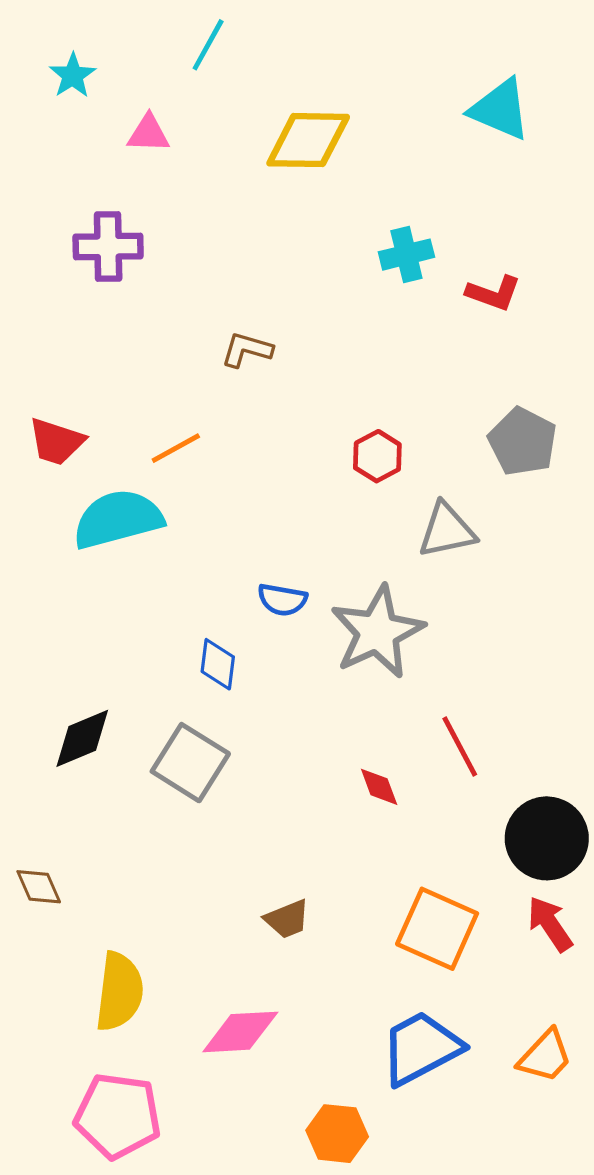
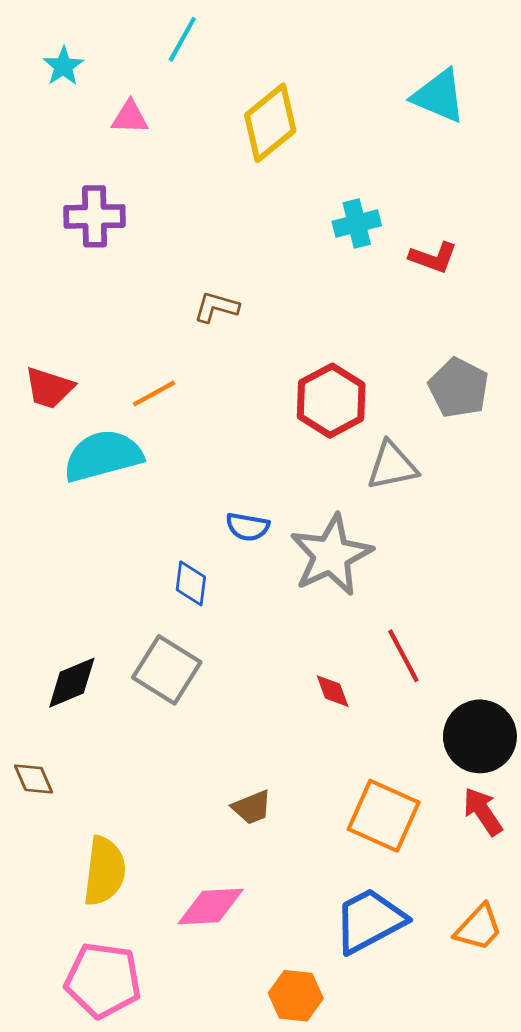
yellow diamond: (308, 140) -> (270, 123), turned -40
red hexagon: (377, 456) -> (331, 401), size x1.6
black diamond: (82, 738) -> (72, 683), moved

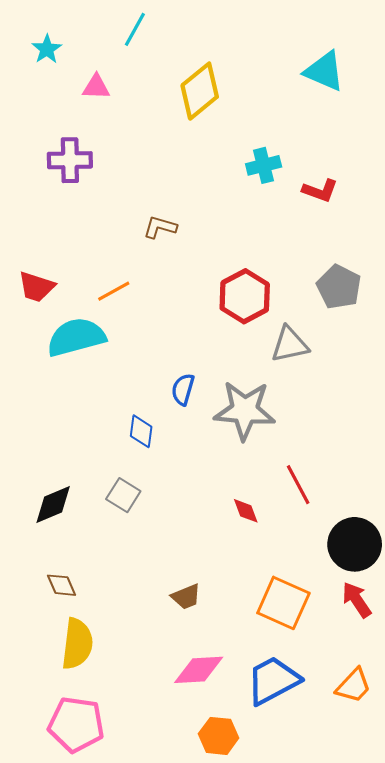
blue semicircle: (248, 527) -> (183, 389), turned 96
gray star: (331, 555) -> (245, 410), turned 30
gray square: (167, 670) -> (123, 495), size x0.7
brown diamond: (34, 779) -> (62, 585), moved
pink diamond: (211, 906) -> (199, 670), moved

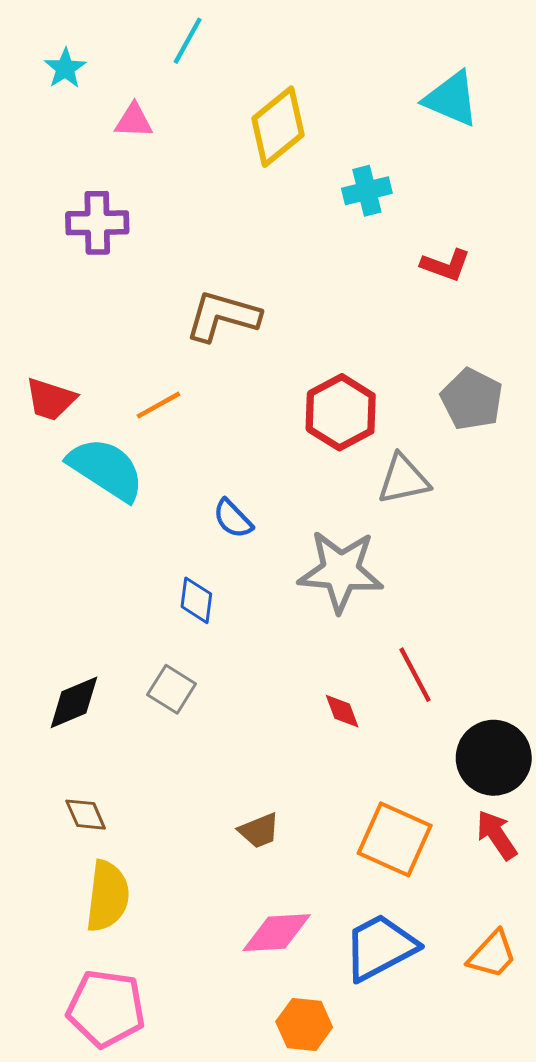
cyan cross: (264, 165) -> (367, 191), moved
brown L-shape: (160, 227) -> (223, 316), size x1.6
cyan semicircle: (76, 337) -> (106, 469), turned 48
blue semicircle: (183, 389) -> (233, 519), moved, turned -60

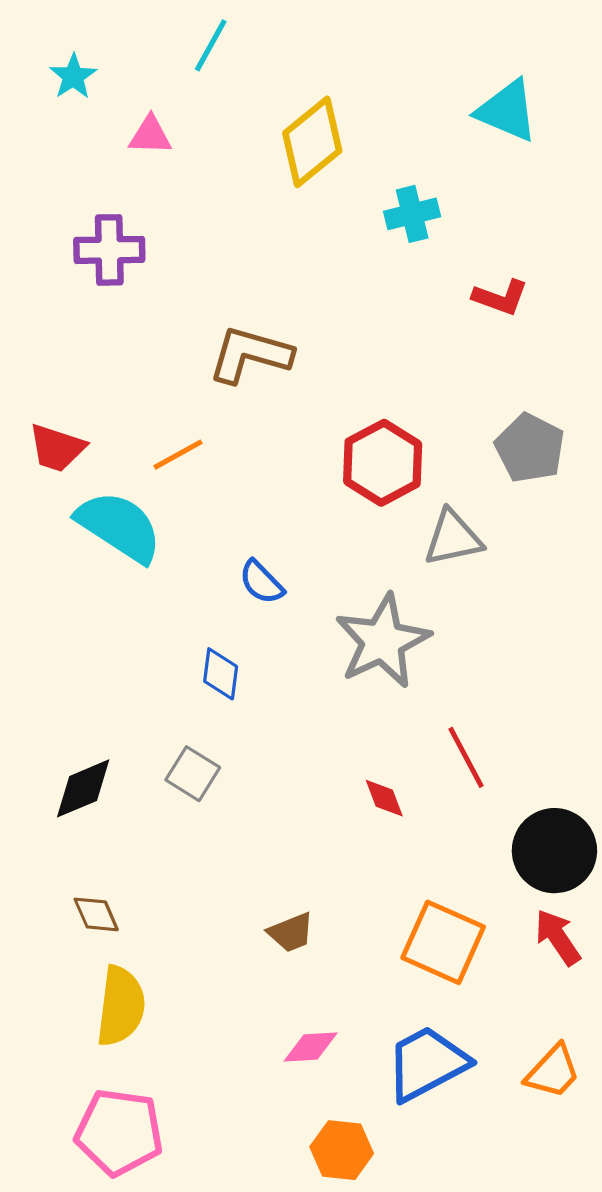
gray star: (341, 571) -> (383, 641), turned -30
pink diamond: (277, 933) -> (311, 1047), size x0.7

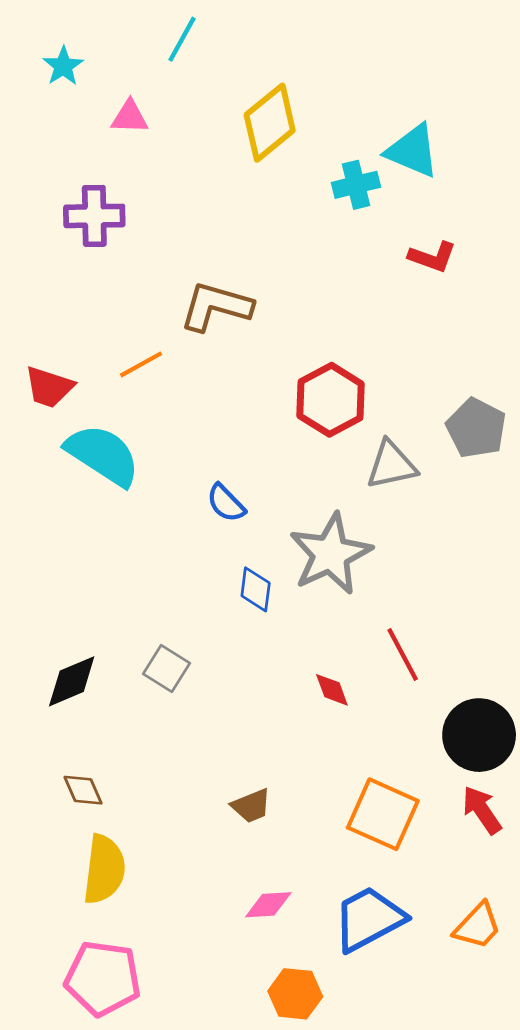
cyan triangle: (507, 111) -> (413, 151), moved
gray pentagon: (530, 448) -> (476, 428), moved
orange line: (178, 455) -> (141, 364), moved
blue diamond: (221, 674) -> (256, 589), moved

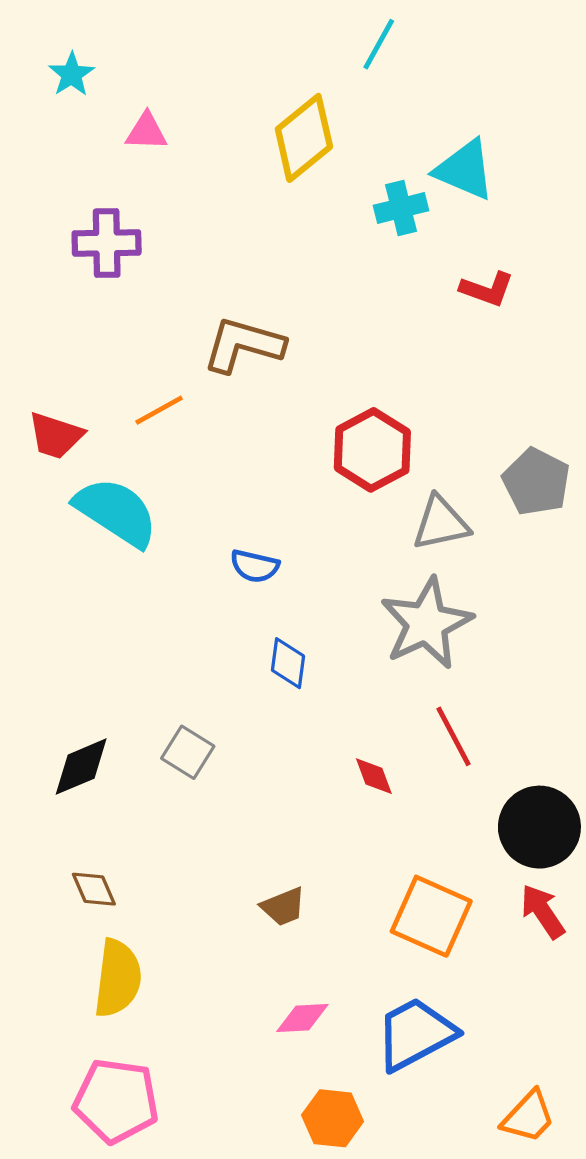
cyan line: (182, 39) -> (379, 44), moved
blue semicircle: (226, 503) -> (255, 566), turned -33
gray star: (331, 554) -> (426, 623), moved
orange trapezoid: (478, 926) -> (528, 1117), moved

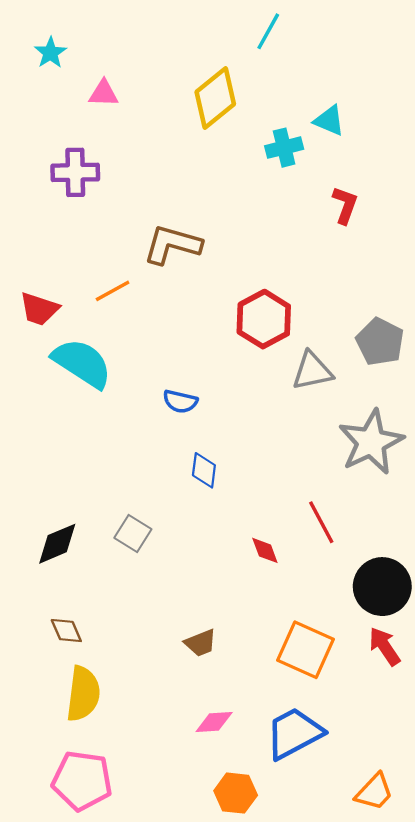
cyan triangle: (465, 170) -> (329, 120), size x0.7
red L-shape: (487, 289) -> (345, 205), turned -90
gray star: (426, 623) -> (371, 442), moved

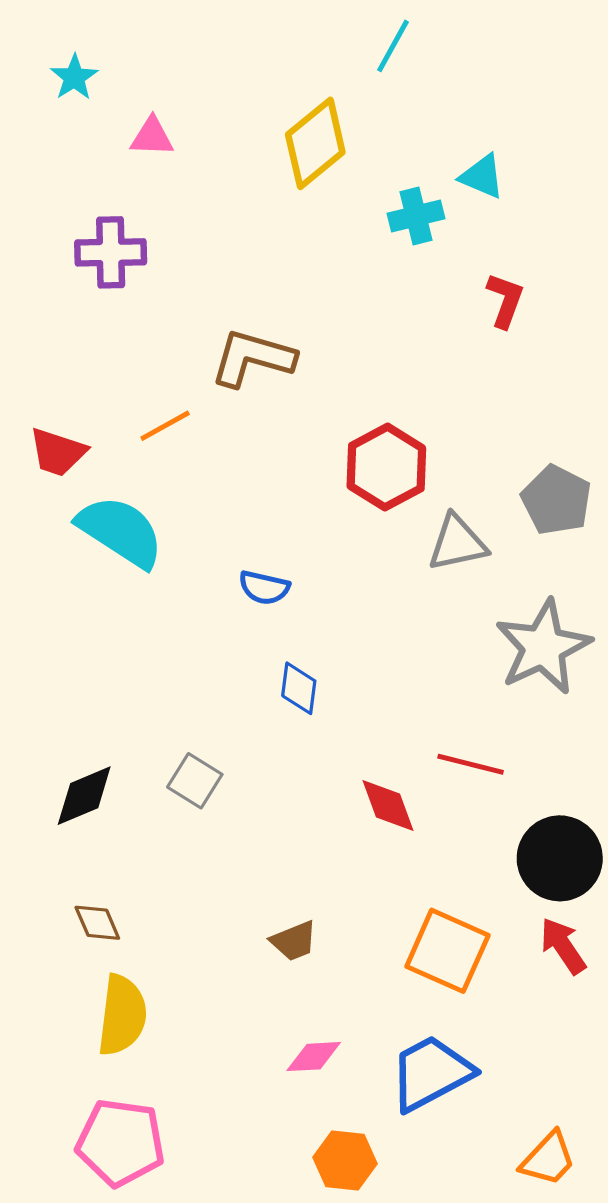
red line: (321, 522) -> (471, 764), turned -48
red diamond: (265, 550) -> (388, 806), size x1.4

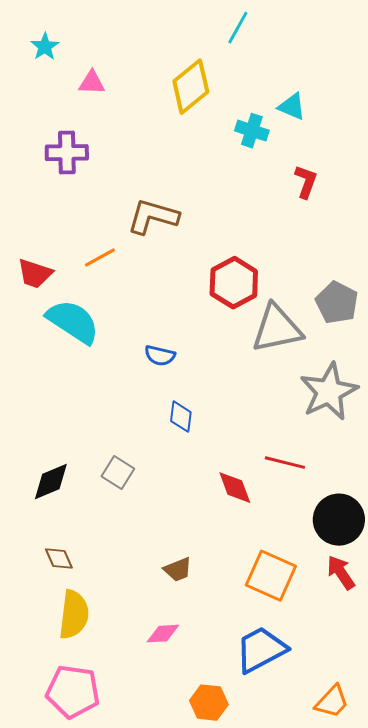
cyan cross: (416, 216) -> (252, 131), turned 32
gray triangle: (457, 543) -> (277, 329), size x1.4
pink diamond: (314, 1057) -> (163, 634), moved

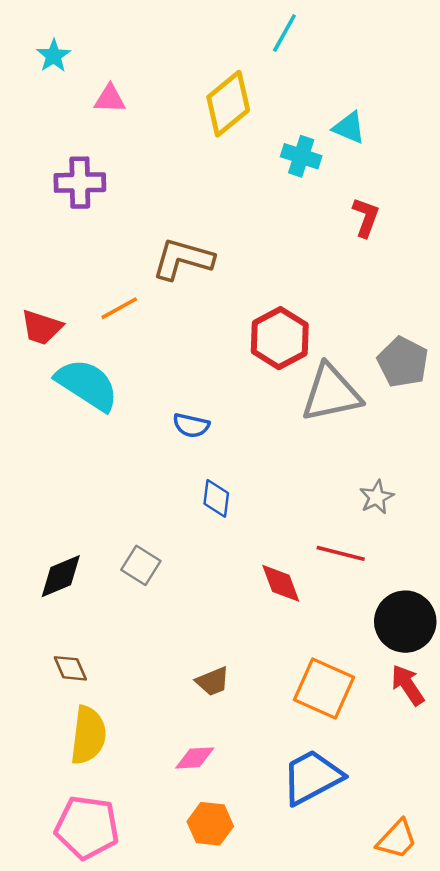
gray star: (329, 392) -> (377, 497), moved, size x0.5
orange hexagon: (209, 703) -> (210, 824), moved

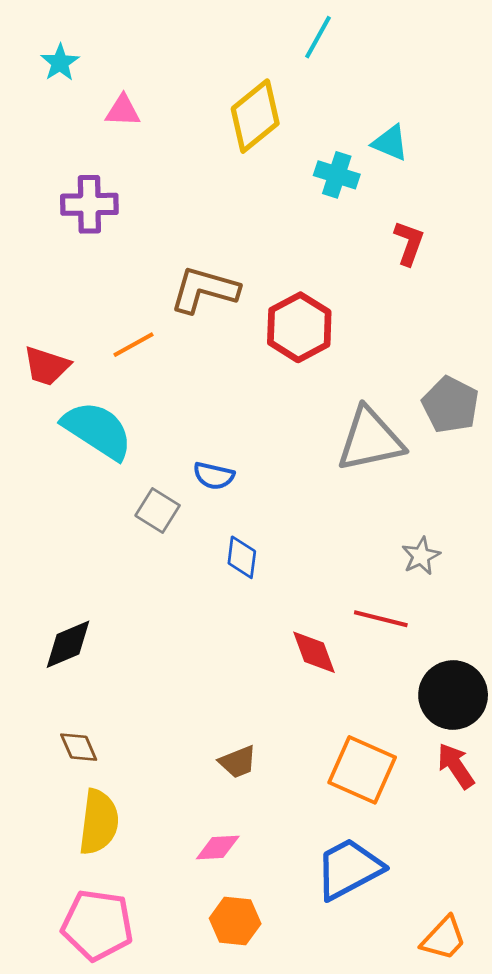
red hexagon: (280, 338) -> (299, 327), moved
gray square: (141, 565) -> (158, 510), moved

